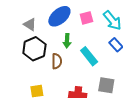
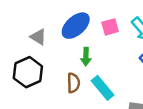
black hexagon: (34, 49) -> (28, 72), moved
cyan rectangle: (89, 56) -> (103, 88), moved

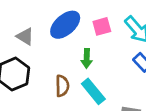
green arrow: (86, 57) -> (87, 58), moved

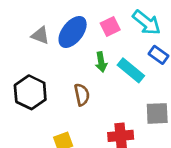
gray triangle: (25, 36) -> (40, 35), moved
cyan rectangle: (93, 91) -> (131, 70), moved

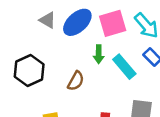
pink square: (110, 26) -> (113, 23), size x1.5
brown semicircle: (82, 95) -> (76, 81), turned 30

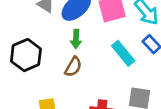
green arrow: (99, 54) -> (76, 39), moved

